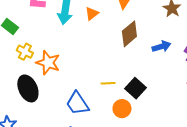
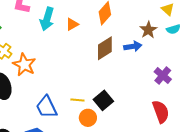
blue arrow: (161, 46) -> (133, 46), moved
yellow line: (108, 83) -> (77, 100), moved

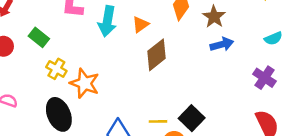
cyan semicircle: (173, 29) -> (273, 38), moved
brown star: (148, 30) -> (214, 17), moved
brown diamond: (105, 48) -> (157, 55), moved

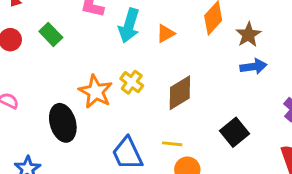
brown diamond: (157, 55) -> (180, 93), moved
yellow cross: (56, 69) -> (132, 82), moved
black square: (192, 118) -> (234, 132), moved

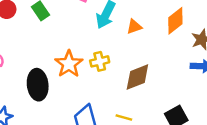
yellow cross: (132, 82) -> (100, 61), turned 30

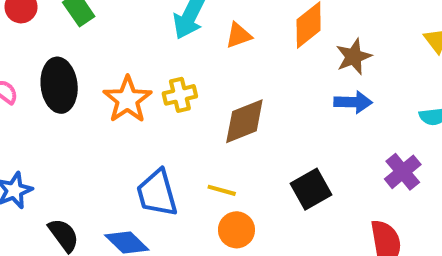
black ellipse: (38, 85) -> (59, 85), moved

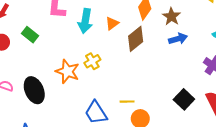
black ellipse: (59, 85) -> (34, 90), moved
brown diamond: (244, 121) -> (136, 39), moved
black square: (311, 189) -> (184, 99), moved

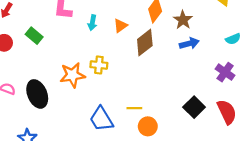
cyan arrow: (85, 21) -> (92, 23), size x0.6
yellow cross: (92, 61) -> (99, 65), turned 35
orange star: (67, 71) -> (72, 75), turned -30

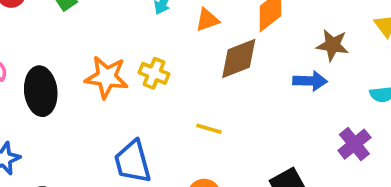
brown star: (183, 20) -> (332, 45), moved, turned 30
yellow line: (134, 108) -> (209, 129), moved

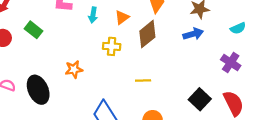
yellow cross: (154, 73) -> (112, 46), moved
orange star: (107, 77) -> (74, 69), size x0.7

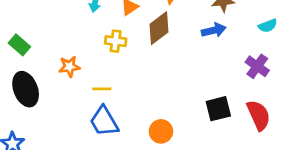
green rectangle: (34, 30) -> (19, 45), moved
yellow line: (143, 81) -> (102, 89), moved
black square: (200, 99) -> (218, 109), turned 30

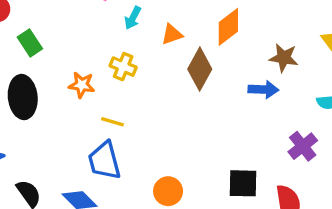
brown diamond: (159, 28) -> (200, 69), turned -40
yellow cross: (116, 41) -> (123, 67), moved

